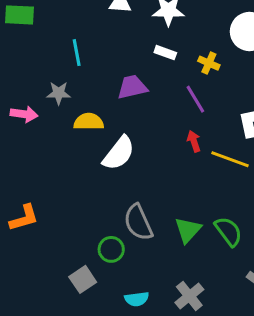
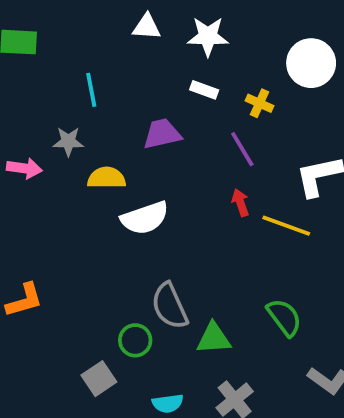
white semicircle: (119, 153) -> (145, 218), turned 33
green triangle: (188, 230) -> (214, 338), moved, turned 44

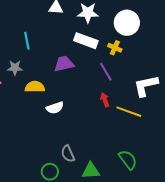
white circle: (311, 63) -> (127, 23), moved
white rectangle: (204, 90) -> (86, 41), size x1.6
white semicircle: (145, 218) -> (55, 108), size x0.7
gray semicircle: (170, 306) -> (68, 154), size x0.7

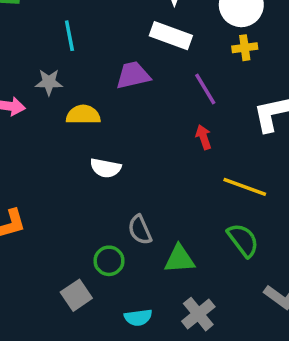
yellow cross: (115, 48) -> (245, 48), moved, turned -32
white semicircle: (55, 108) -> (106, 168), moved, turned 30
yellow line: (129, 112) -> (245, 187), moved

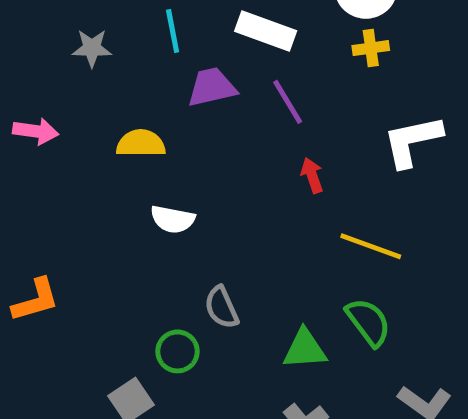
cyan line: (69, 36) -> (173, 31), moved
gray star: (49, 82) -> (92, 48), moved
purple line: (205, 89) -> (288, 102), moved
green triangle: (179, 259) -> (305, 349), moved

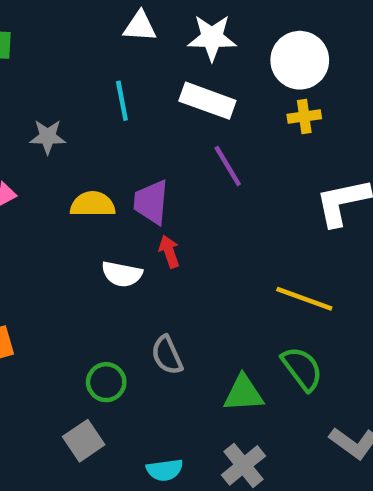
gray star: (92, 48) -> (48, 137), moved
purple trapezoid: (212, 87) -> (151, 202), moved, turned -72
red arrow: (312, 175) -> (169, 252), moved
green circle: (177, 351) -> (106, 382), moved

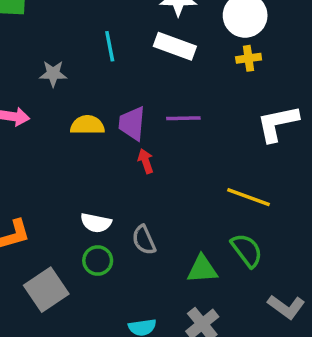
purple line: (228, 166) -> (183, 118), moved, turned -60
white semicircle: (122, 274) -> (96, 223), moved
gray square: (84, 441) -> (46, 290), moved, size x1.4

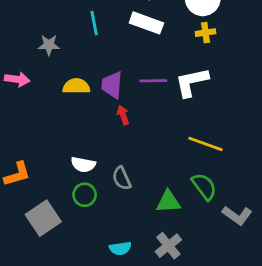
white L-shape: (278, 123) -> (192, 82), moved
gray L-shape: (286, 307) -> (237, 215), moved

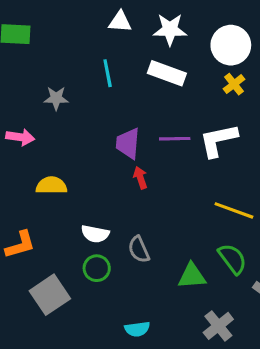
yellow cross: (205, 33) -> (234, 84), turned -30
yellow semicircle: (76, 86) -> (51, 185), moved
gray cross: (168, 246) -> (218, 326), moved

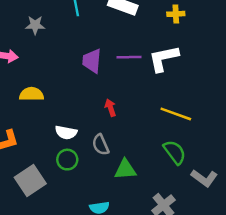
yellow cross: (234, 84) -> (176, 14), turned 35
red arrow: (140, 178) -> (110, 108), moved
green triangle: (192, 276) -> (125, 169), moved

